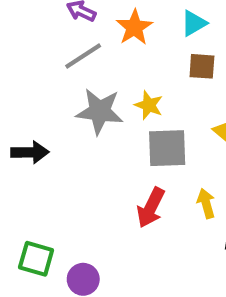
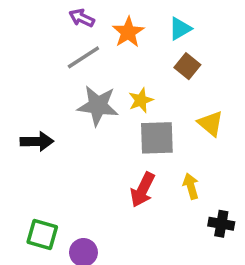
brown square: (202, 66) -> (187, 66), turned 35
yellow star: (149, 105) -> (141, 100), turned 30

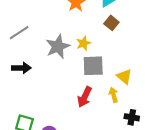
gray line: (83, 57) -> (19, 33), moved
gray star: (98, 106) -> (58, 47), turned -30
yellow triangle: (211, 124) -> (124, 77), moved

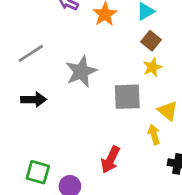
yellow star: (84, 43) -> (152, 67), moved
red arrow: (85, 97) -> (110, 160), moved

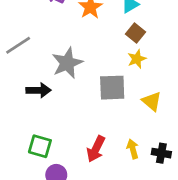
black arrow: (34, 100) -> (39, 90), moved
yellow arrow: (154, 134) -> (133, 149), moved
green square: (38, 172) -> (40, 146), moved

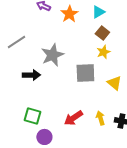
red arrow: (96, 149) -> (73, 118), turned 30

